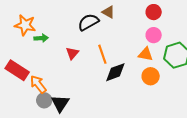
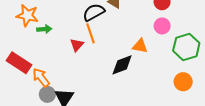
orange line: (102, 54) -> (91, 33), moved
orange triangle: (146, 54) -> (140, 46), moved
orange circle: (151, 76) -> (183, 82), moved

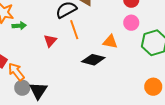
orange line: (91, 33) -> (74, 30), moved
black diamond: (122, 65) -> (93, 60), turned 35
orange circle: (183, 82) -> (153, 87), moved

